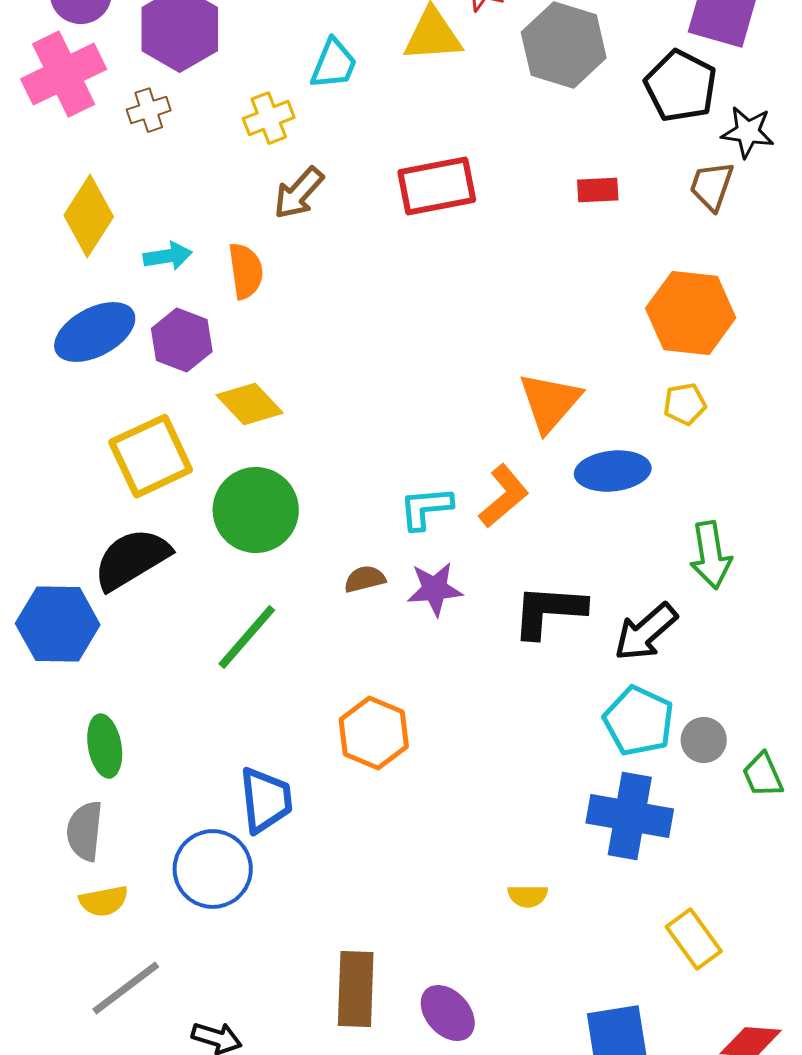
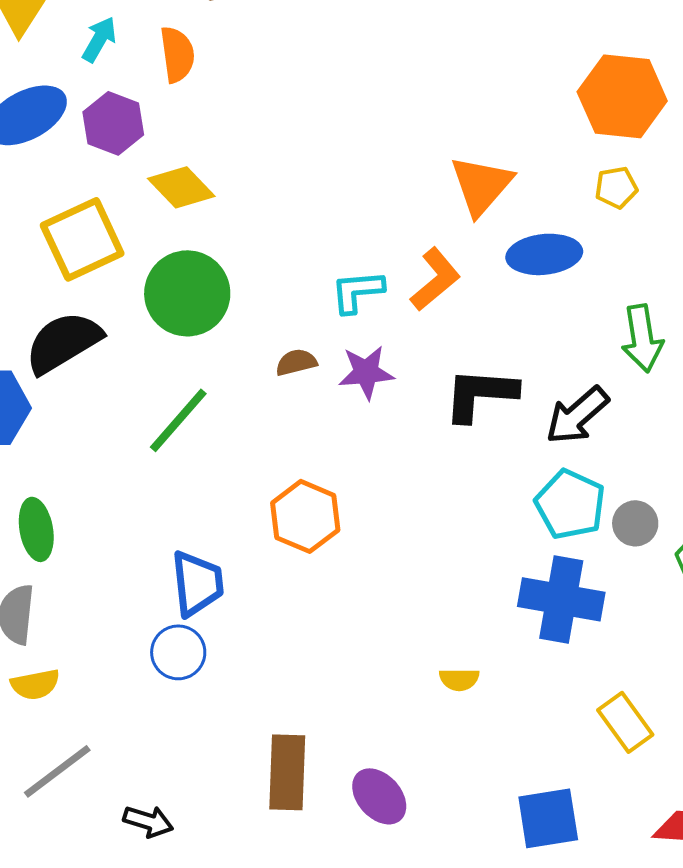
cyan arrow: (168, 256) -> (99, 39), turned -51
blue circle: (213, 869) -> (178, 652), moved, size x0.7

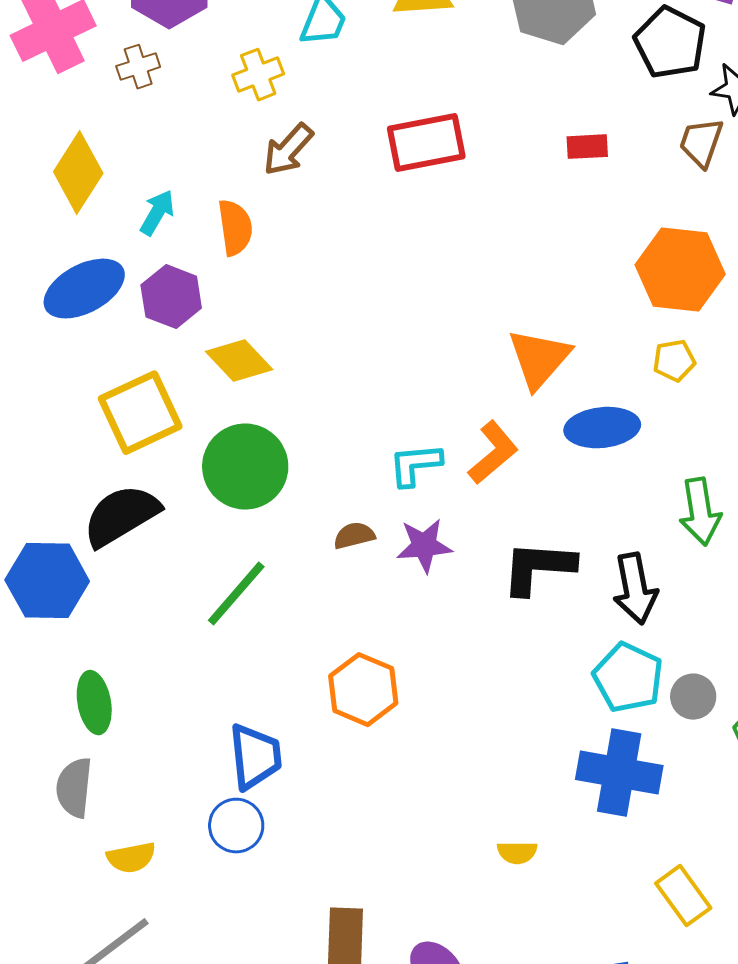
black arrow: (577, 415) -> (635, 589), turned -60
yellow semicircle: (35, 684) -> (131, 858), moved

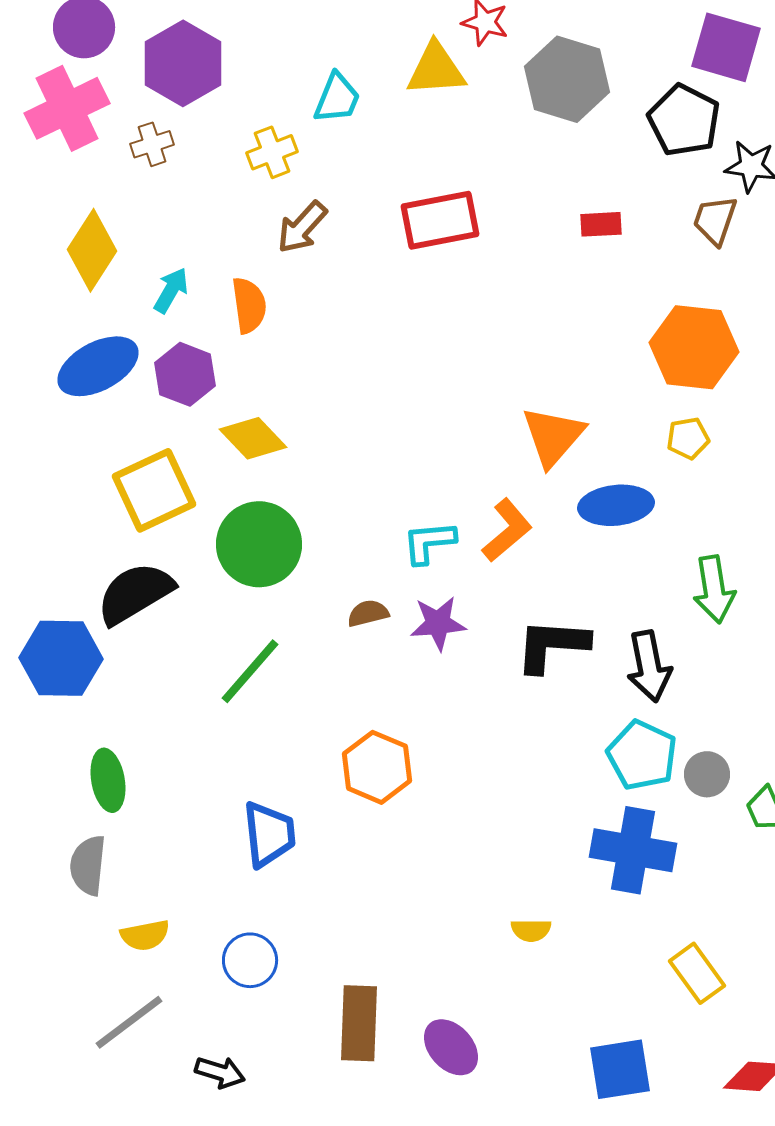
blue circle: (236, 826) -> (250, 960), moved

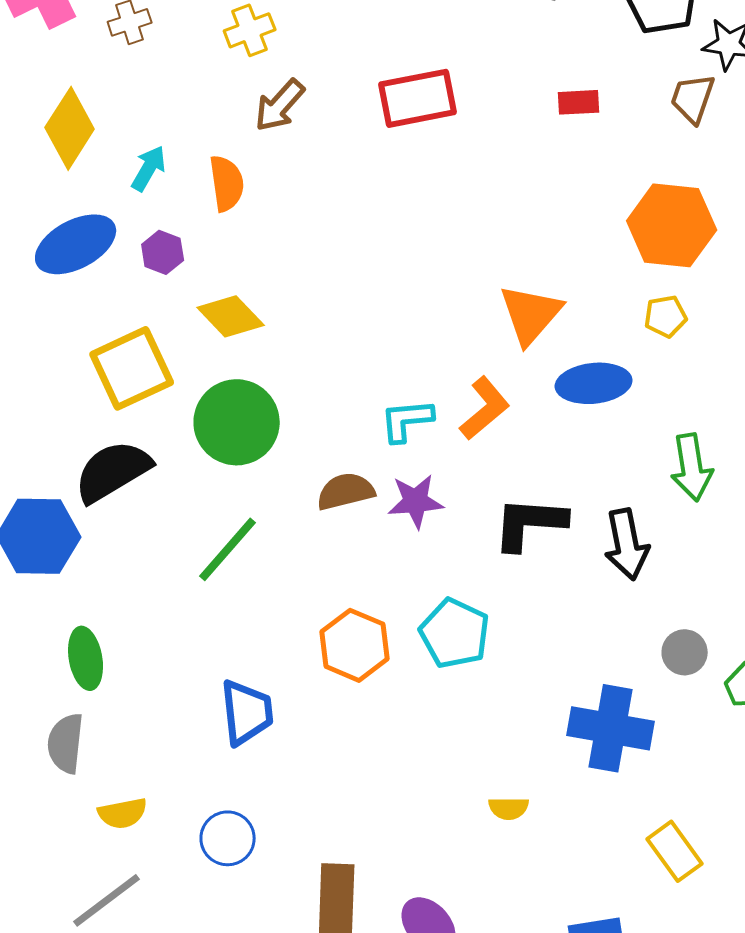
purple hexagon: (185, 374) -> (163, 252), size x0.7
brown semicircle: (368, 613) -> (346, 491), size x1.4
cyan pentagon: (642, 755) -> (455, 633), moved

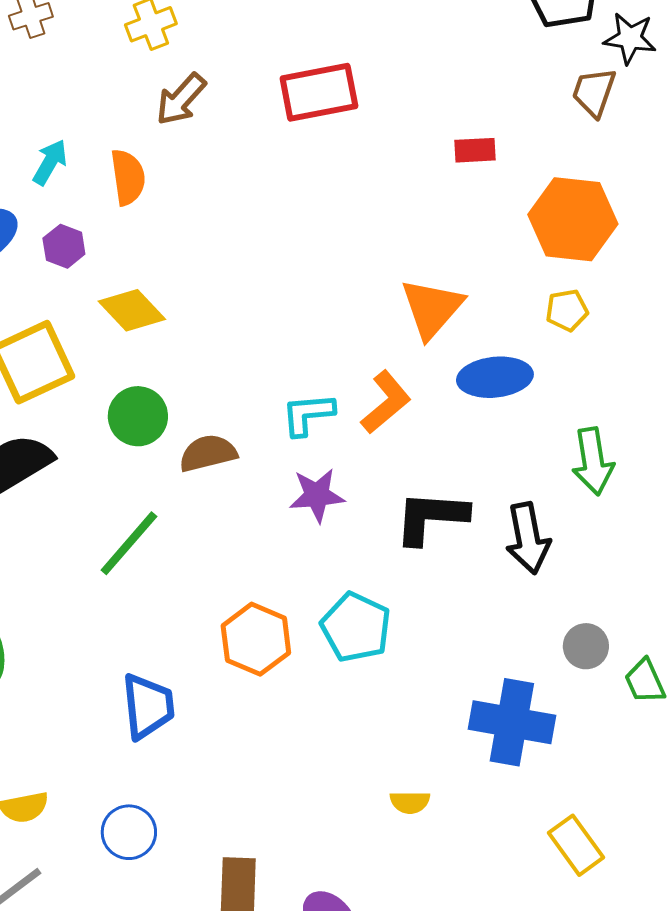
red rectangle: (579, 102) -> (475, 150), moved
green circle: (237, 422) -> (138, 416), size x0.7
brown semicircle: (346, 491) -> (208, 453), moved

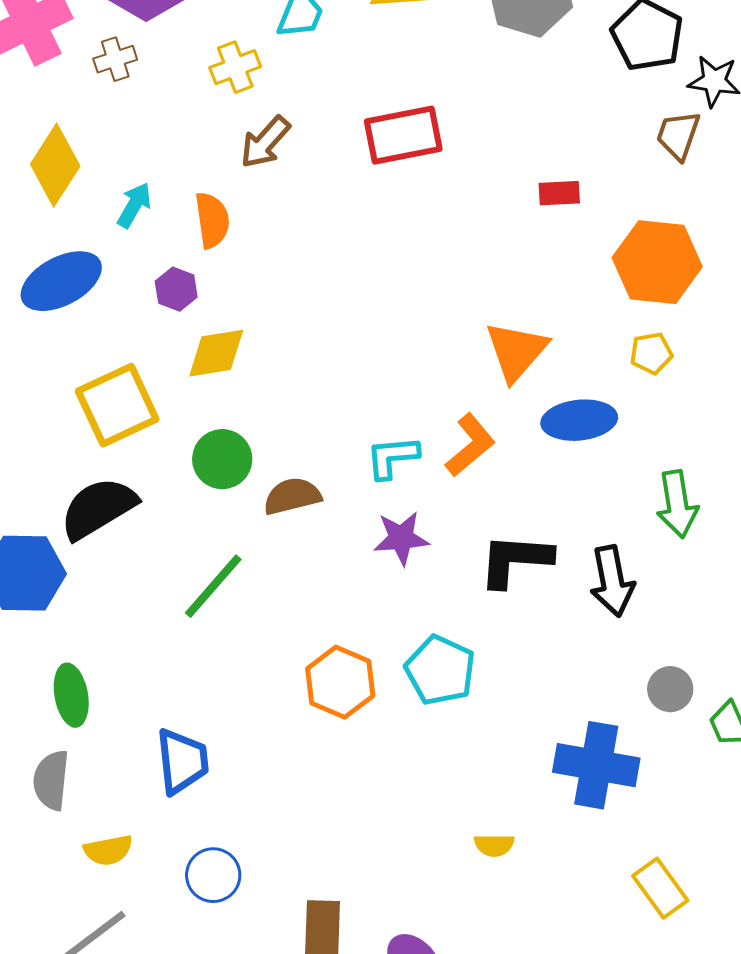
purple hexagon: (64, 246) -> (176, 289), moved
yellow diamond: (132, 310) -> (216, 353), turned -56
blue trapezoid: (148, 706) -> (182, 761), moved

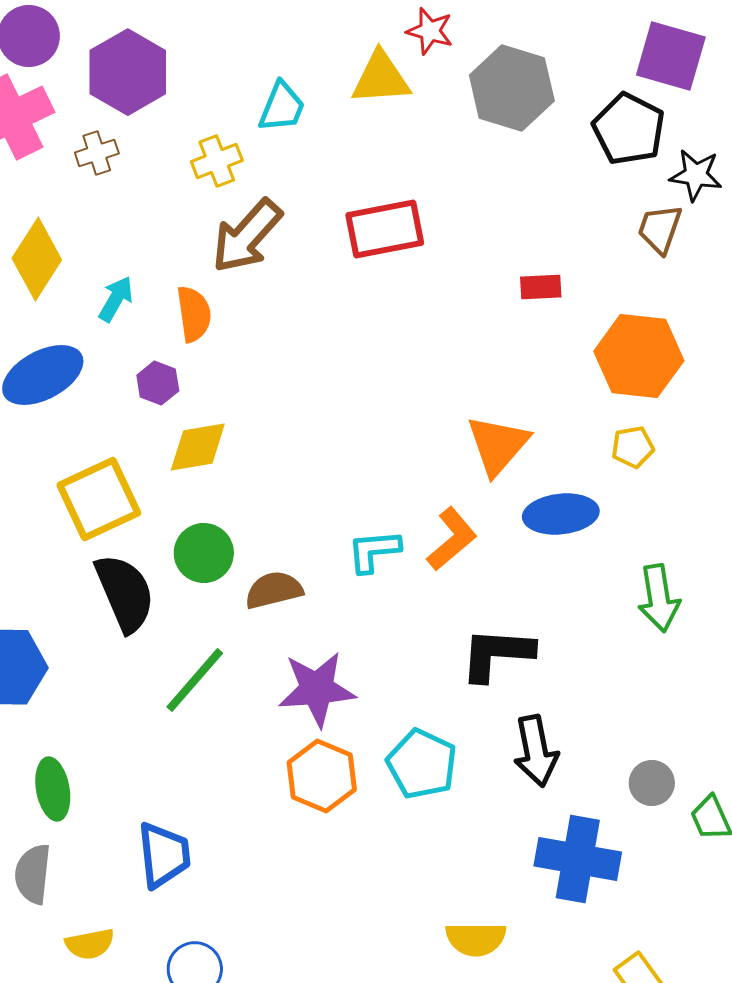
brown arrow: (265, 142) -> (247, 236), size x1.4
black semicircle: (98, 508) -> (125, 593), moved, turned 98
purple star: (401, 538) -> (317, 689), moved, size x1.4
black arrow: (612, 581) -> (536, 751), moved
yellow semicircle: (494, 845) -> (476, 939), size x1.5

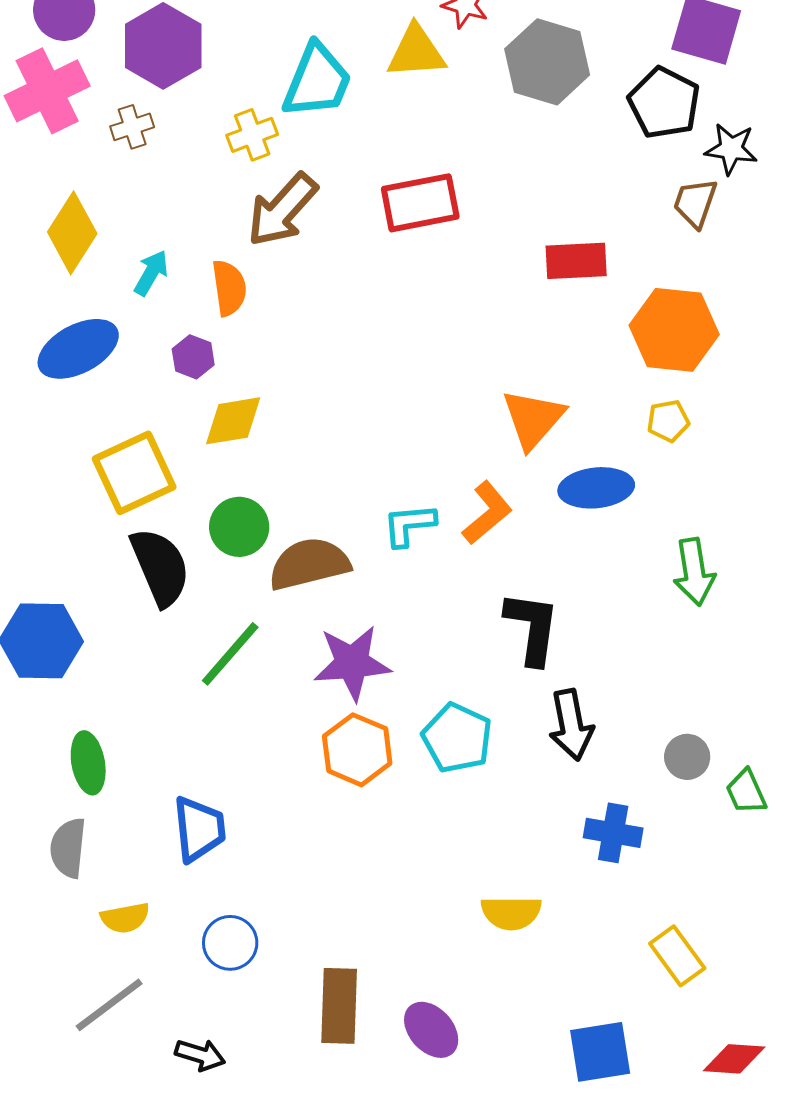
cyan trapezoid: (282, 107) -> (317, 81), size x1.5
red rectangle: (541, 287) -> (576, 261), size x1.5
brown semicircle: (274, 590) -> (309, 564), size x1.4
black L-shape: (497, 654) -> (532, 628), turned 94
blue cross: (578, 859) -> (613, 833), size x0.7

